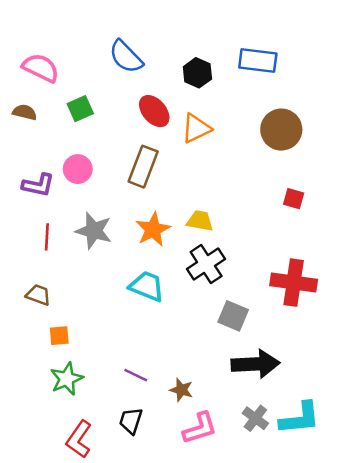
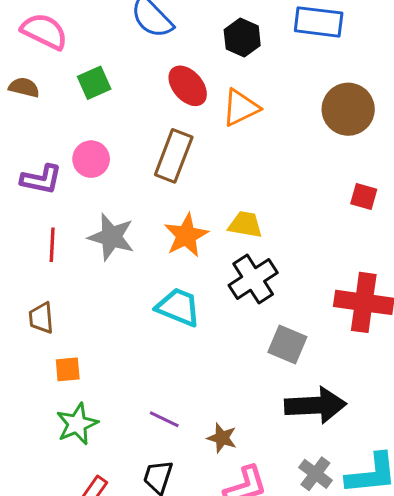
brown trapezoid: (38, 295) -> (41, 318), turned -115

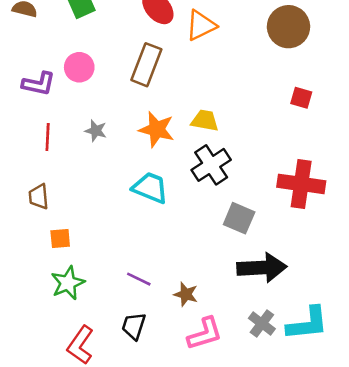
orange star: (186, 235) -> (157, 129), turned -30
gray star: (111, 237) -> (96, 131), size x0.6

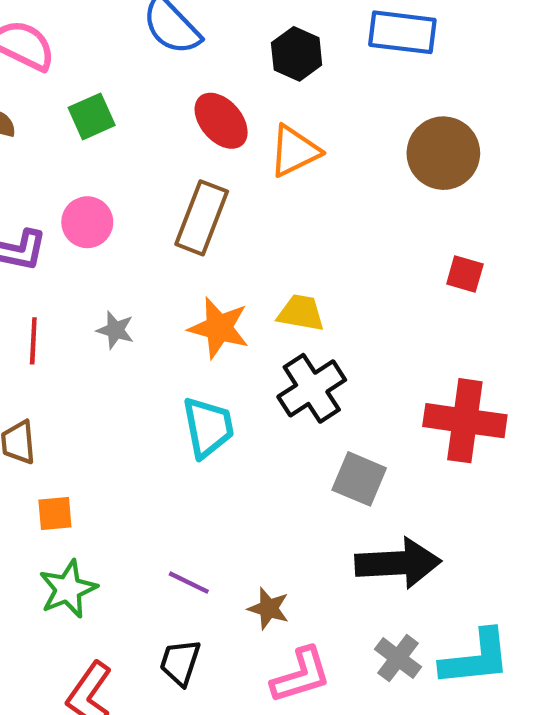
cyan trapezoid: (150, 188) -> (208, 427), turned 57

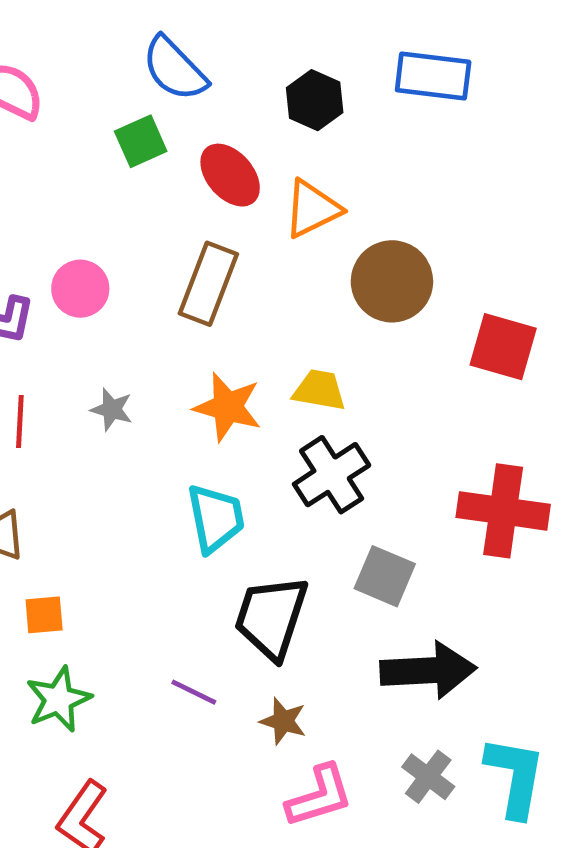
green square: (92, 116) -> (141, 141), moved
brown circle: (443, 153) -> (392, 281), moved
red square: (465, 274) -> (503, 347), size x1.6
cyan L-shape: (476, 658) -> (515, 777), turned -74
black trapezoid: (180, 662) -> (271, 617), moved, size x1.6

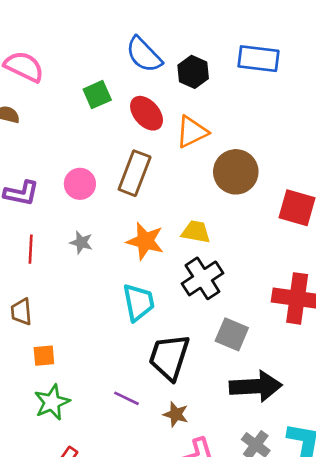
blue semicircle: (175, 69) -> (144, 55), moved
pink circle: (80, 289) -> (80, 184), moved

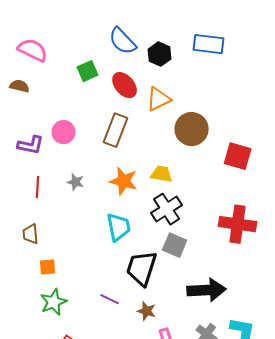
pink circle: (80, 184) -> (64, 132), moved
gray square: (232, 334) -> (175, 245), moved

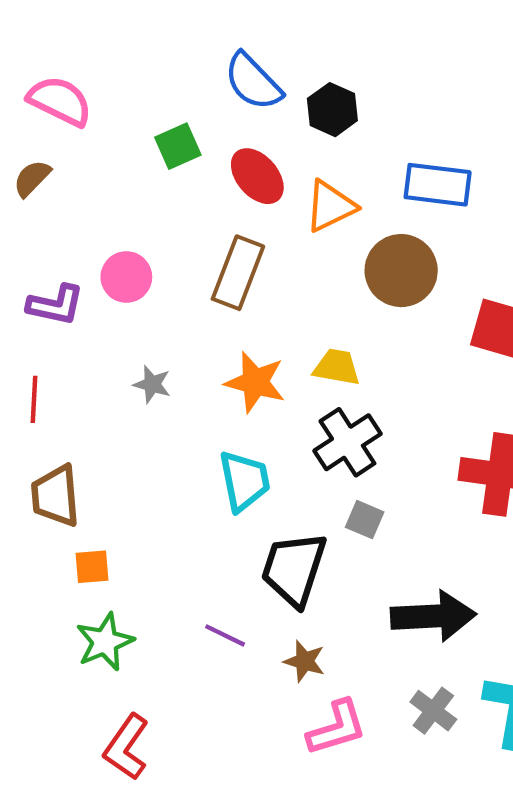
blue rectangle: (209, 44) -> (438, 185), moved
brown semicircle: (20, 86) -> (32, 178), turned -60
red line: (38, 187) -> (34, 399), moved
brown trapezoid: (31, 234) -> (56, 496), size x1.4
gray square: (175, 245) -> (365, 520), size x0.7

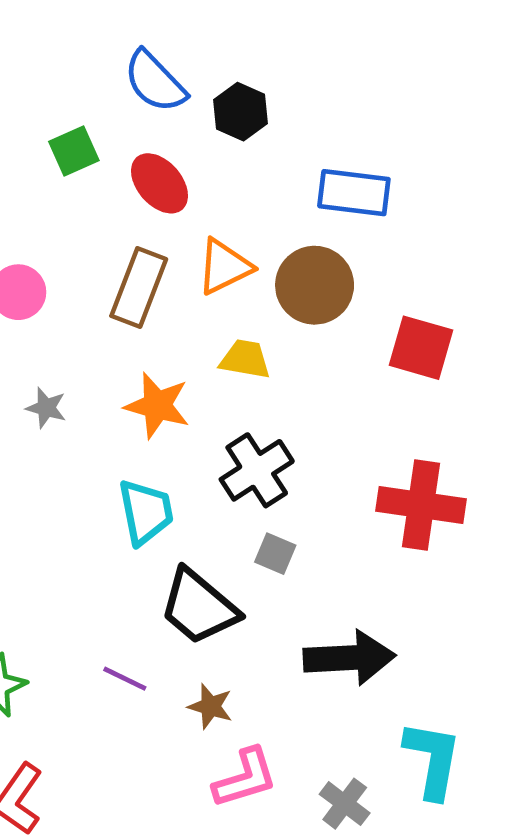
orange triangle: (330, 206) -> (224, 267), moved
yellow trapezoid: (337, 367) -> (245, 359), moved
black trapezoid: (294, 569) -> (199, 607), turned -68
gray cross: (433, 711) -> (345, 804), moved

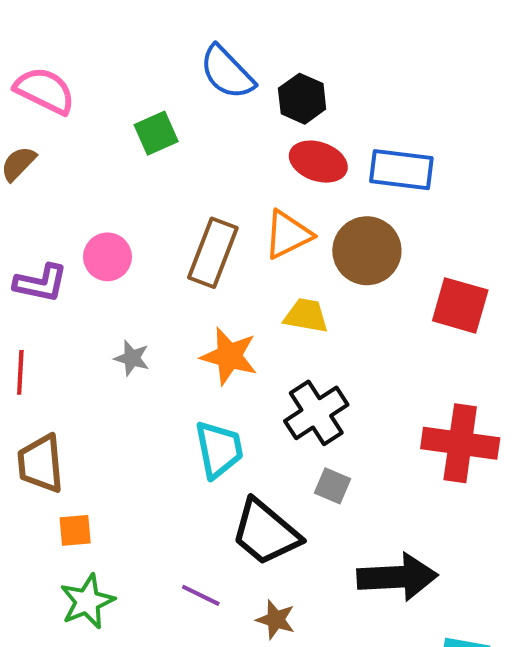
red ellipse: (160, 183) -> (318, 162), moved, turned -30

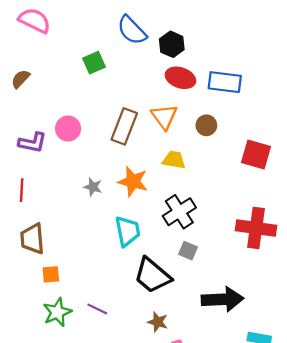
pink semicircle: (45, 91) -> (35, 21), moved
orange triangle: (288, 235) -> (164, 117), turned -40
brown circle: (367, 251) -> (206, 125), size x0.6
gray star: (132, 358) -> (93, 187), moved
purple line: (201, 595) -> (97, 309), moved

